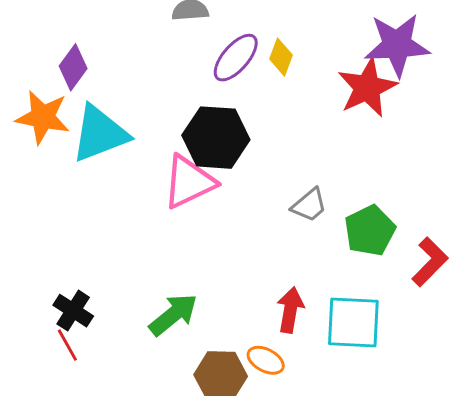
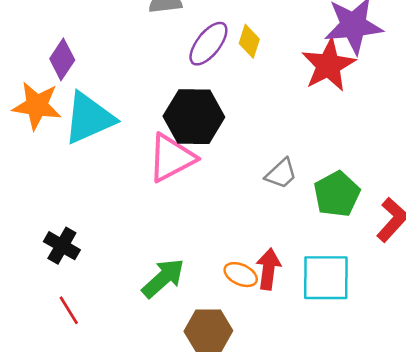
black cross: (73, 311) -> (62, 246), moved
orange ellipse: (266, 360) -> (241, 275), moved

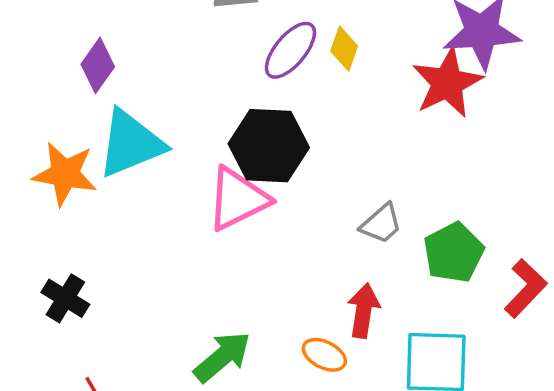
orange star: (37, 106) -> (65, 174), moved
black cross: (62, 246) -> (65, 298), moved
red arrow: (268, 269) -> (363, 311), moved

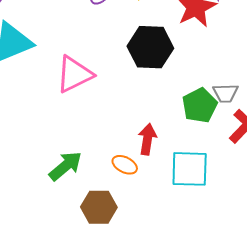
black hexagon: (269, 146) -> (150, 47), moved
gray trapezoid: (381, 224) -> (226, 93), moved, turned 40

